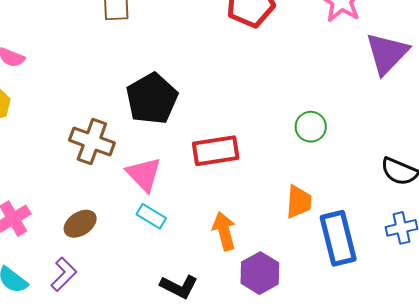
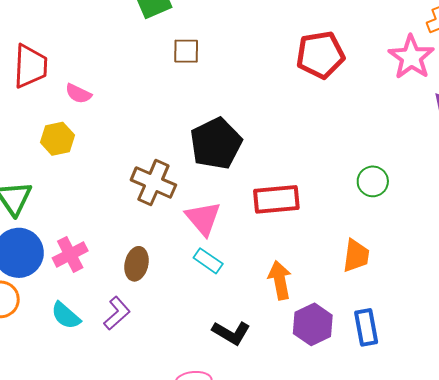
brown ellipse: (80, 224) -> (137, 264), turned -48
blue rectangle: (338, 238) -> (366, 327), moved, size x0.7

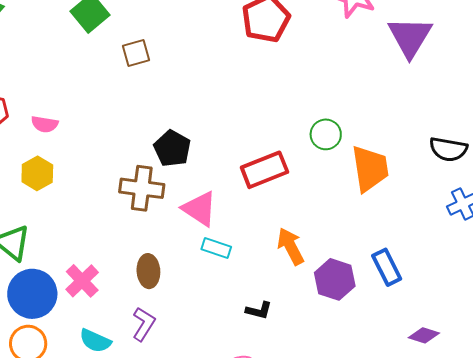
black pentagon: (216, 143) -> (172, 148), moved, size x0.7
green circle: (373, 181) -> (326, 134), moved
orange trapezoid: (356, 256) -> (370, 169), moved, size x1.4
black L-shape: (231, 333) -> (259, 310), size x0.7

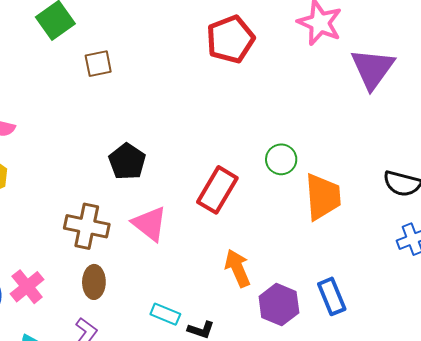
red rectangle: (264, 170) -> (217, 190), turned -42
brown cross: (142, 188) -> (87, 226), moved
cyan rectangle: (216, 248) -> (165, 314), moved

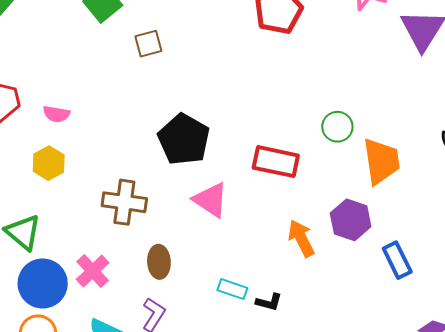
black pentagon: (127, 162) -> (184, 139), size x1.4
red rectangle: (217, 190) -> (276, 162), turned 75
brown cross: (87, 226) -> (124, 202), moved
purple hexagon: (279, 305) -> (351, 220), moved

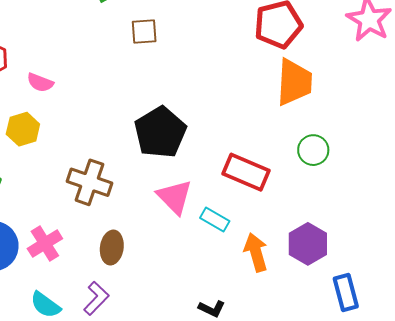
orange trapezoid: (381, 161) -> (294, 82), moved
cyan rectangle: (232, 289) -> (215, 220), moved

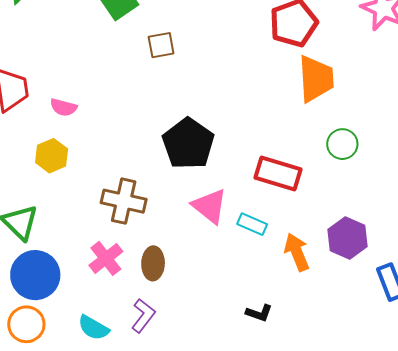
pink cross: (45, 244) -> (106, 258), moved

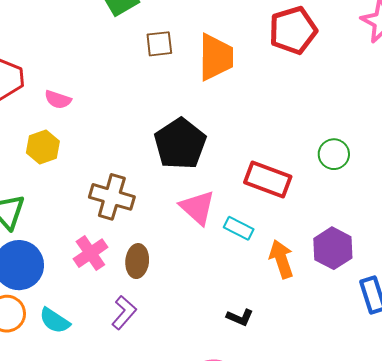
orange trapezoid: (316, 79) -> (216, 57), moved
cyan semicircle: (93, 328) -> (55, 321), moved

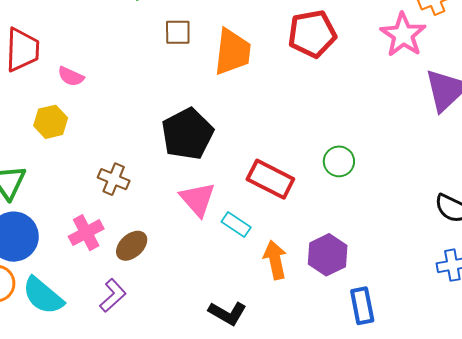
brown cross: (112, 197) -> (114, 179), size x0.7
brown ellipse: (137, 261) -> (132, 246), turned 36
black L-shape: (240, 317) -> (227, 313), size x1.4
cyan semicircle: (55, 321) -> (43, 296), size x1.4

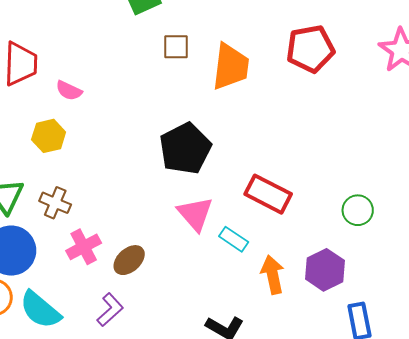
green circle: (339, 161) -> (358, 210), moved
brown cross: (114, 179) -> (55, 203), moved

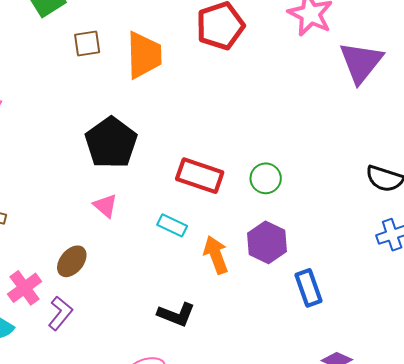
green circle: (358, 210) -> (266, 178), moved
pink triangle: (195, 214) -> (105, 206), moved, size x0.7
pink cross: (84, 247) -> (25, 288), moved

